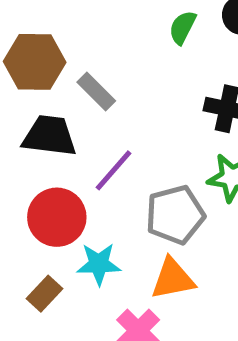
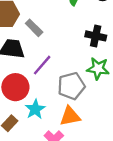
cyan star: (99, 264) -> (35, 109), turned -30

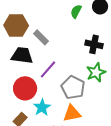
green star: (98, 69) -> (96, 72), turned -30
gray pentagon: (71, 86) -> (73, 87), turned -30

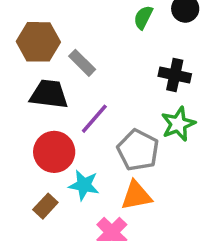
cyan star: (42, 107) -> (84, 185), turned -30

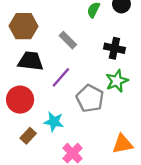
gray rectangle: (82, 63) -> (68, 40), moved
red circle: (54, 152) -> (20, 100), moved
orange triangle: (136, 196) -> (123, 144), moved

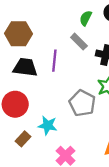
gray rectangle: (68, 40) -> (79, 42), moved
purple line: (61, 77) -> (54, 61), moved, turned -35

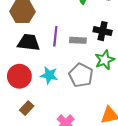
gray rectangle: (79, 42) -> (78, 40), moved, turned -42
cyan star: (48, 125) -> (49, 75), moved

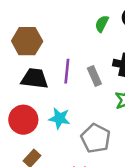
gray rectangle: (78, 40) -> (94, 76), turned 63
gray pentagon: (81, 75) -> (96, 138), moved

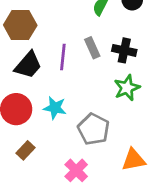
gray rectangle: (94, 76) -> (92, 48), moved
black trapezoid: (35, 79) -> (28, 65), turned 124

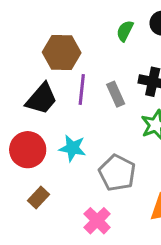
brown hexagon: (20, 25) -> (62, 52), moved
gray rectangle: (92, 48) -> (116, 94), moved

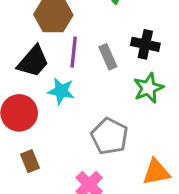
cyan star: (72, 148) -> (61, 91), moved
brown rectangle: (38, 198) -> (30, 161), turned -65

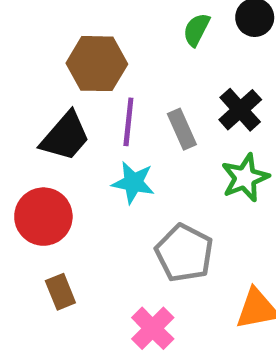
black cross: (145, 44) -> (240, 110), turned 36
cyan star: (61, 91) -> (133, 183), moved

